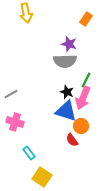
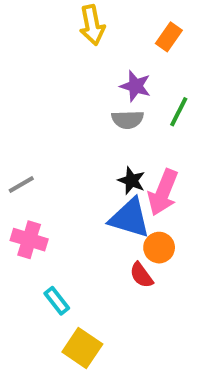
yellow arrow: (26, 13) -> (92, 25), moved
gray semicircle: (65, 61) -> (128, 120), size x0.7
green line: (86, 80) -> (179, 112), moved

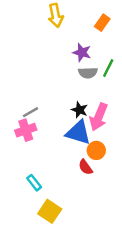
gray semicircle: (128, 120) -> (88, 73), moved
gray line: (21, 185) -> (31, 112), moved
pink cross: (29, 240) -> (26, 130), moved, turned -36

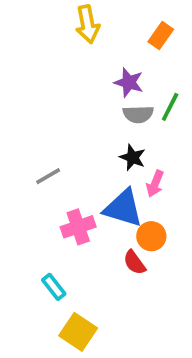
black star: (80, 110) -> (133, 157), moved
pink arrow: (99, 117) -> (155, 184), size x0.6
pink cross: (26, 130) -> (78, 227), moved

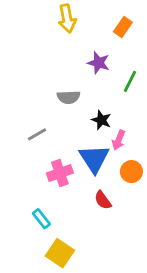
gray semicircle: (138, 114) -> (68, 97), moved
blue triangle: (123, 208) -> (94, 159), turned 40
orange circle: (151, 236) -> (131, 172), moved

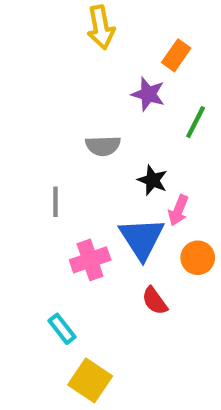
orange rectangle: (123, 27) -> (176, 55), moved
gray line: (37, 134) -> (56, 202), turned -60

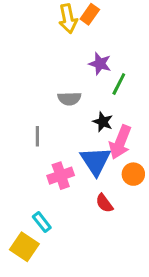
orange rectangle: (176, 55) -> (90, 14), moved
green line: (196, 122) -> (119, 84), moved
pink arrow: (178, 210) -> (120, 142), size x1.6
yellow square: (90, 380) -> (24, 247), moved

